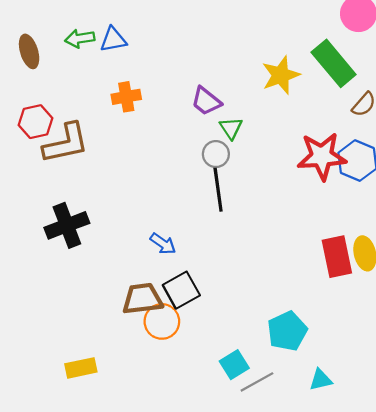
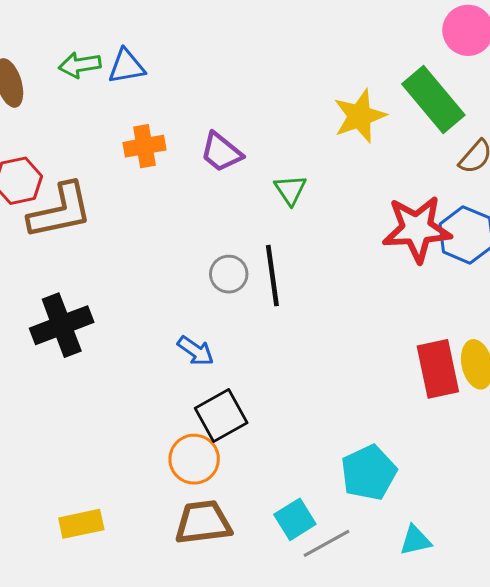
purple trapezoid: (206, 101) -> (221, 152), moved
gray circle: (216, 154) -> (229, 274), moved
brown trapezoid: (142, 299) -> (203, 522), moved

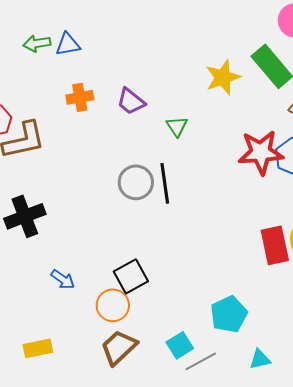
gray circle: (229, 274) -> (136, 182), size x1.4
blue arrow: (196, 351) -> (63, 279), moved
brown trapezoid: (203, 522) -> (119, 347), turned -36

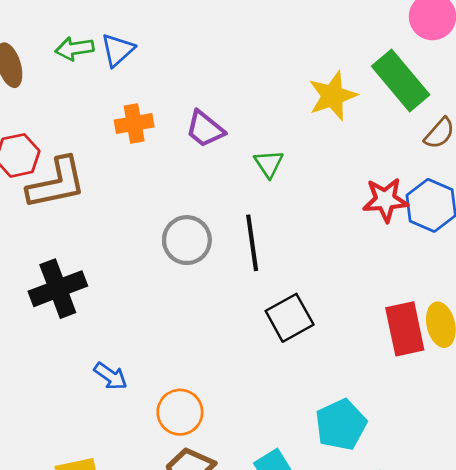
blue triangle: (68, 44) -> (118, 50), turned -32
red star: (261, 152) -> (385, 200), size x0.7
gray circle: (136, 182) -> (187, 240), moved
black square: (131, 276) -> (290, 318), moved

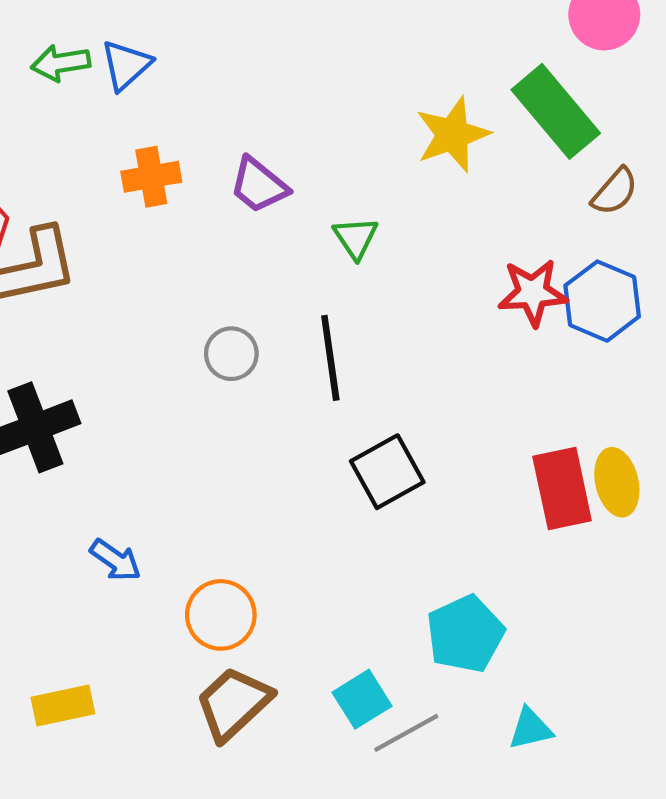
gray circle: (187, 240) -> (231, 354), size x0.7

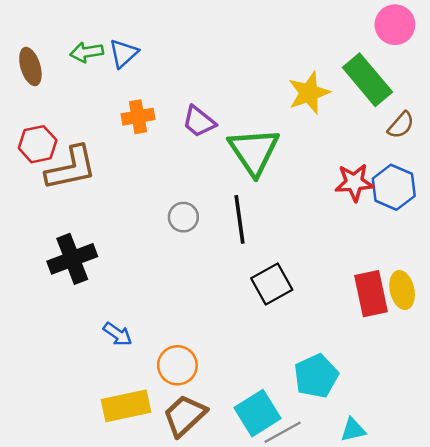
green triangle: (356, 238) -> (254, 151), size x2.0
cyan square: (362, 699) -> (257, 413), size x1.4
yellow rectangle: (63, 706) -> (126, 406), moved, size x1.4

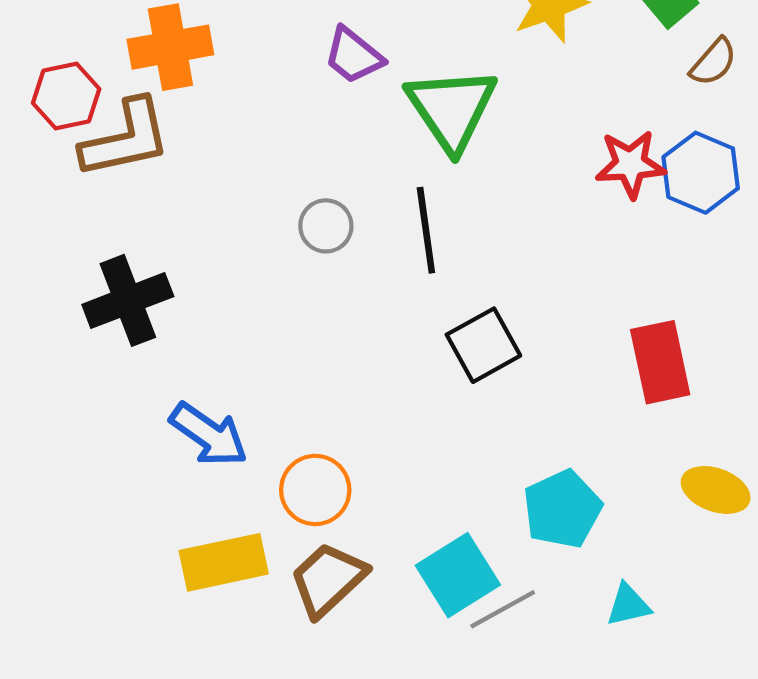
orange cross: (138, 117) -> (170, 47), moved, size x1.4
yellow ellipse: (402, 290) -> (716, 490), moved, turned -57
blue arrow: (118, 334) -> (209, 435), size x1.5

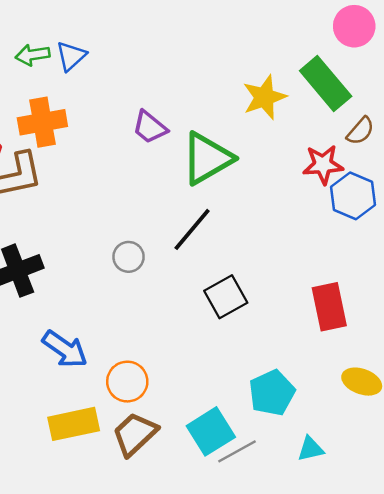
green triangle: (452, 109) -> (207, 158), turned 34
red star: (630, 164) -> (323, 165), moved
gray circle: (326, 226) -> (129, 257), moved
black line: (426, 230) -> (192, 229), turned 48

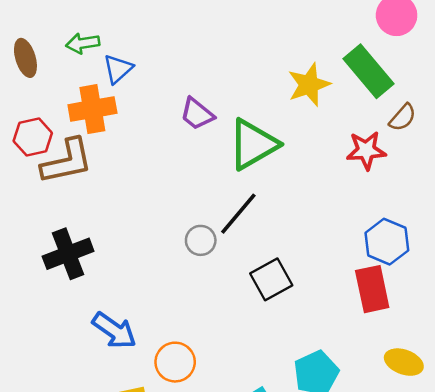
blue triangle: (71, 56) -> (118, 69), moved
blue hexagon: (353, 196) -> (387, 242), moved
gray circle: (129, 257) -> (201, 240), moved

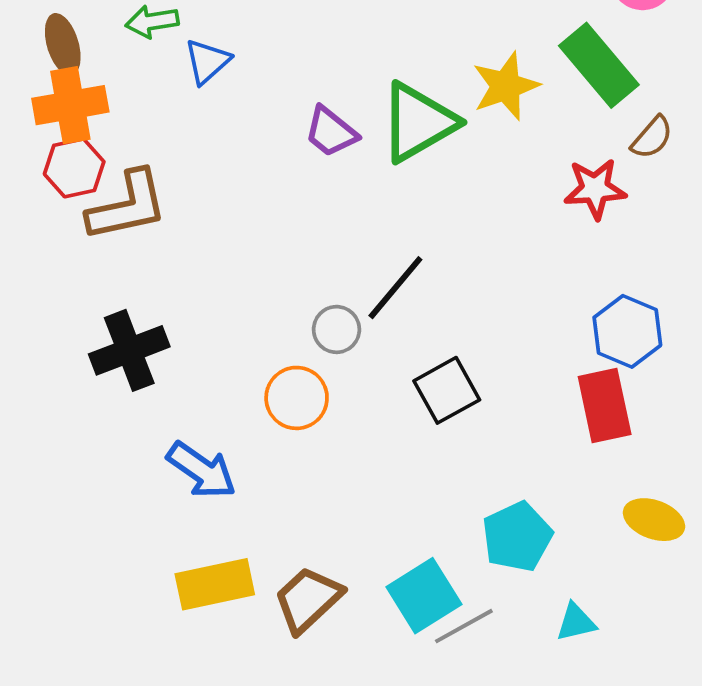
orange cross: (92, 109) -> (70, 105), moved
green triangle: (253, 144) -> (418, 122), moved
orange circle: (175, 362) -> (297, 398), moved

